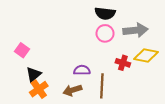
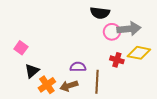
pink circle: (105, 33) -> (112, 32), moved
orange cross: (39, 89) -> (47, 85), moved

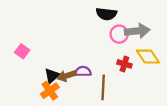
yellow diamond: (139, 53) -> (148, 57), turned 45
black triangle: (32, 71) -> (52, 76), moved
brown arrow: (69, 86) -> (67, 76), moved

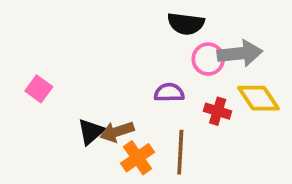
purple semicircle: (83, 71) -> (169, 93), moved
orange cross: (50, 91) -> (137, 158), moved

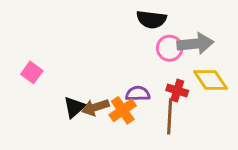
purple semicircle: (169, 93) -> (138, 94), moved
brown line: (180, 152) -> (170, 116), moved
orange cross: (137, 158) -> (123, 110), moved

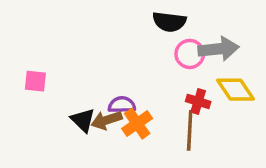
pink square: (32, 72) -> (35, 81), turned -30
purple semicircle: (138, 94) -> (122, 105), moved
black triangle: (74, 107) -> (83, 120), turned -35

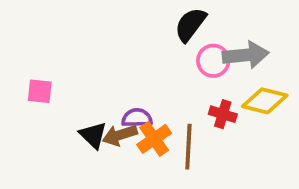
black semicircle: (169, 22) -> (190, 25), turned 120
yellow diamond: (236, 90) -> (265, 101), turned -42
brown line: (190, 130) -> (188, 147), moved

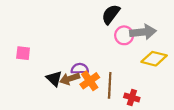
red cross: (223, 114) -> (132, 98), moved

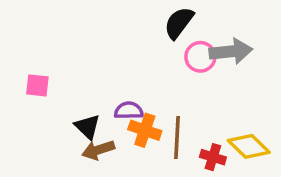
yellow diamond: (154, 59) -> (249, 146), moved, turned 30
brown arrow: (70, 79) -> (98, 150), moved
orange cross: (90, 81) -> (145, 130), turned -36

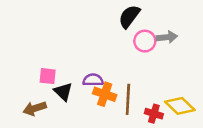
gray arrow: (231, 51) -> (167, 37), size x0.7
pink square: (37, 85) -> (48, 76), moved
brown arrow: (98, 150) -> (35, 108), moved

